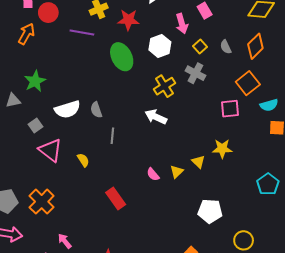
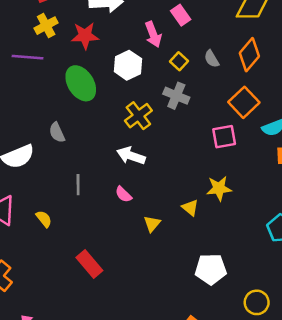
gray semicircle: (96, 110) -> (57, 132), moved
yellow triangle: (177, 172) -> (152, 224), moved
pink semicircle: (153, 174) -> (123, 194), moved

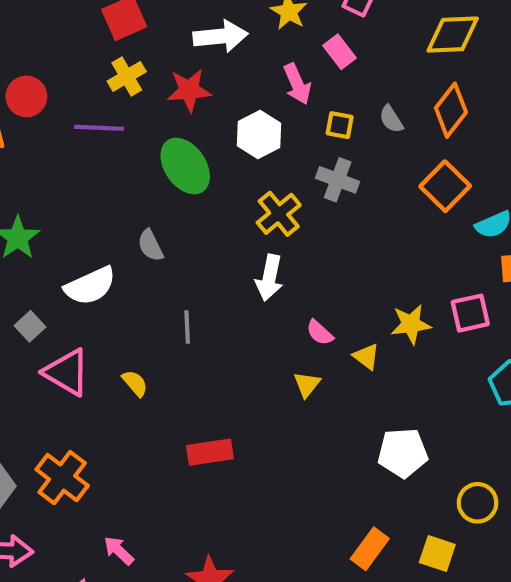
yellow square: (179, 61) -> (340, 125), turned -30
pink square: (224, 137) -> (470, 313), moved
white arrow: (131, 156) -> (269, 278), turned -96
pink semicircle: (123, 194) -> (320, 333), moved
red rectangle: (89, 264) -> (210, 452), turned -56

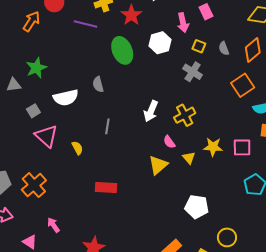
red star: (189, 90) -> (131, 15), turned 30
yellow cross: (279, 214) -> (185, 115), moved
yellow triangle: (307, 384) -> (158, 165), size x1.5

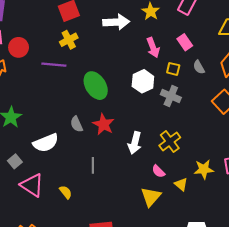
pink rectangle: (206, 12) -> (185, 42), moved
red star: (131, 15) -> (103, 124), moved
white hexagon: (160, 43) -> (143, 81), moved

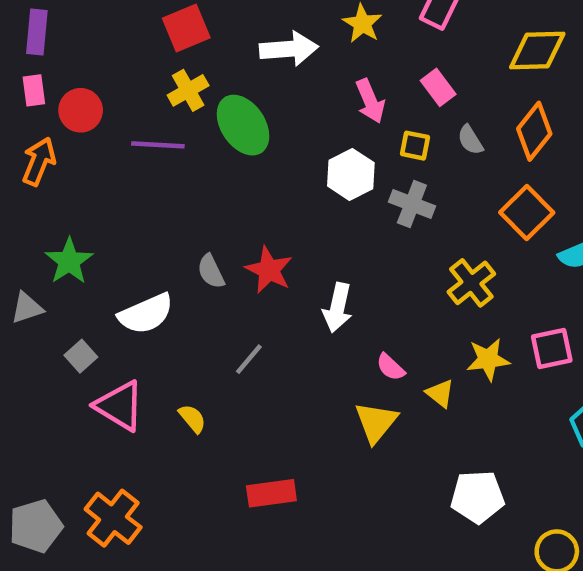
green ellipse: (96, 86) -> (243, 125), moved
yellow cross: (170, 142) -> (471, 283), moved
gray line: (93, 165) -> (249, 359), turned 42

